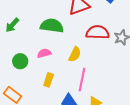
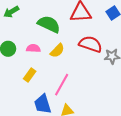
yellow semicircle: (75, 54) -> (57, 51), moved

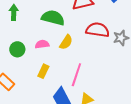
green arrow: (11, 12) -> (14, 12), turned 133

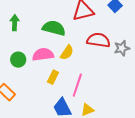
pink semicircle: (42, 44) -> (43, 55), size x1.5
yellow rectangle: (43, 71) -> (53, 77), moved

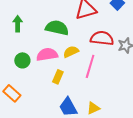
yellow semicircle: (67, 53) -> (71, 52), turned -147
pink line: (77, 85) -> (90, 66), moved

